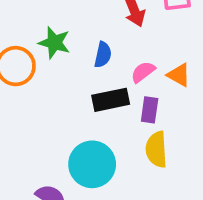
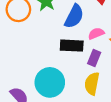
blue semicircle: (103, 55) -> (74, 16), size x1.5

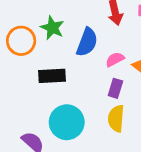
black rectangle: (72, 46) -> (52, 76), moved

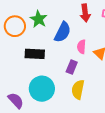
pink semicircle: (115, 59) -> (81, 47), turned -64
purple rectangle: (115, 88) -> (72, 67), moved

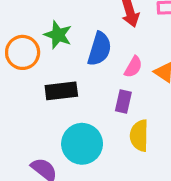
pink semicircle: (81, 47) -> (133, 67), turned -144

